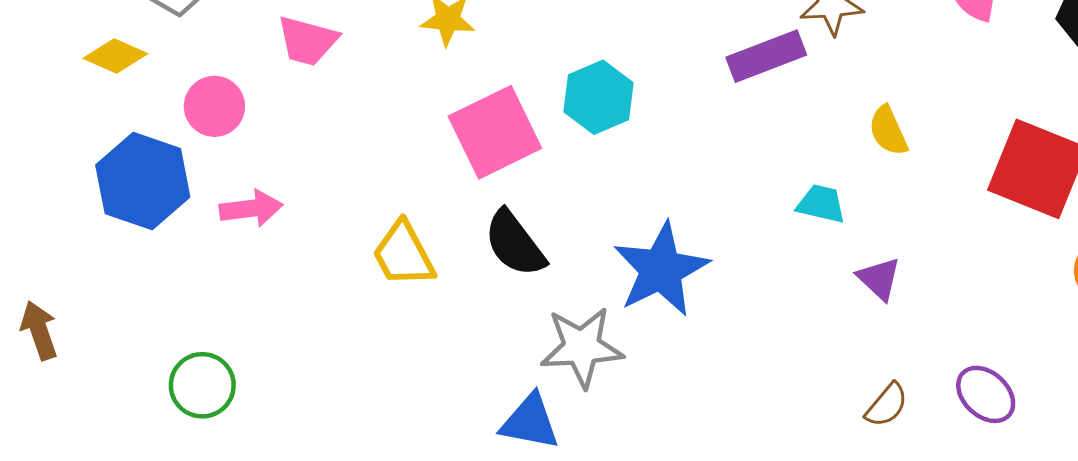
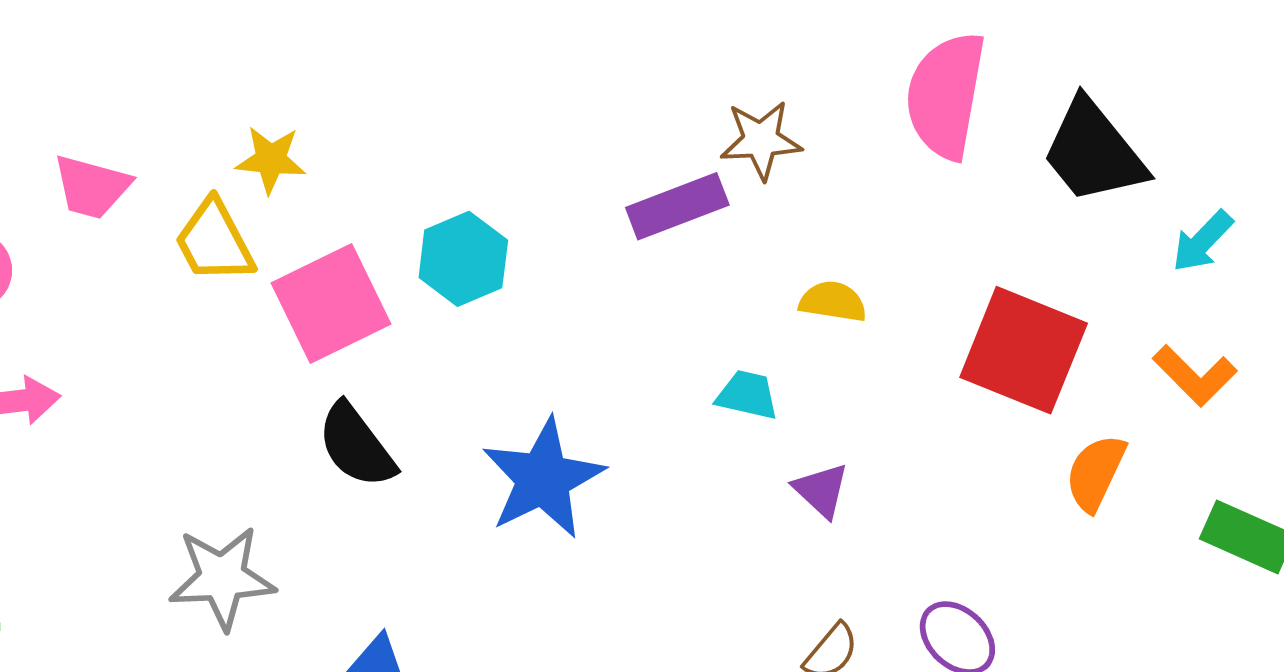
yellow semicircle: (888, 131) -> (833, 302), turned 123
yellow trapezoid: (403, 254) -> (214, 241), moved
gray star: (582, 347) -> (222, 578), moved

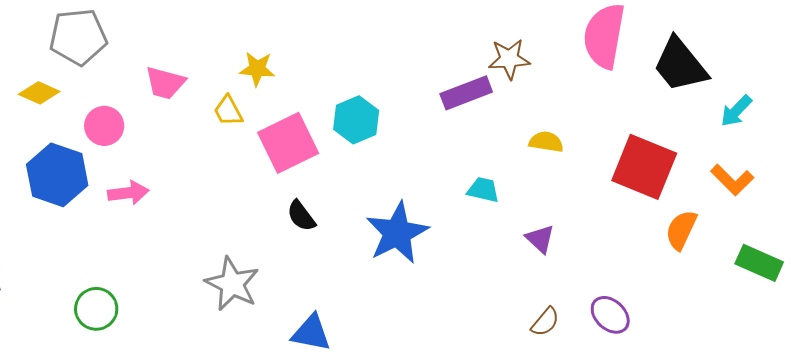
yellow trapezoid: (214, 241) -> (228, 111), size x0.7
cyan trapezoid: (747, 395) -> (483, 190), moved
black semicircle: (356, 446) -> (301, 216), size x0.7
gray star: (222, 578) -> (232, 284), turned 30

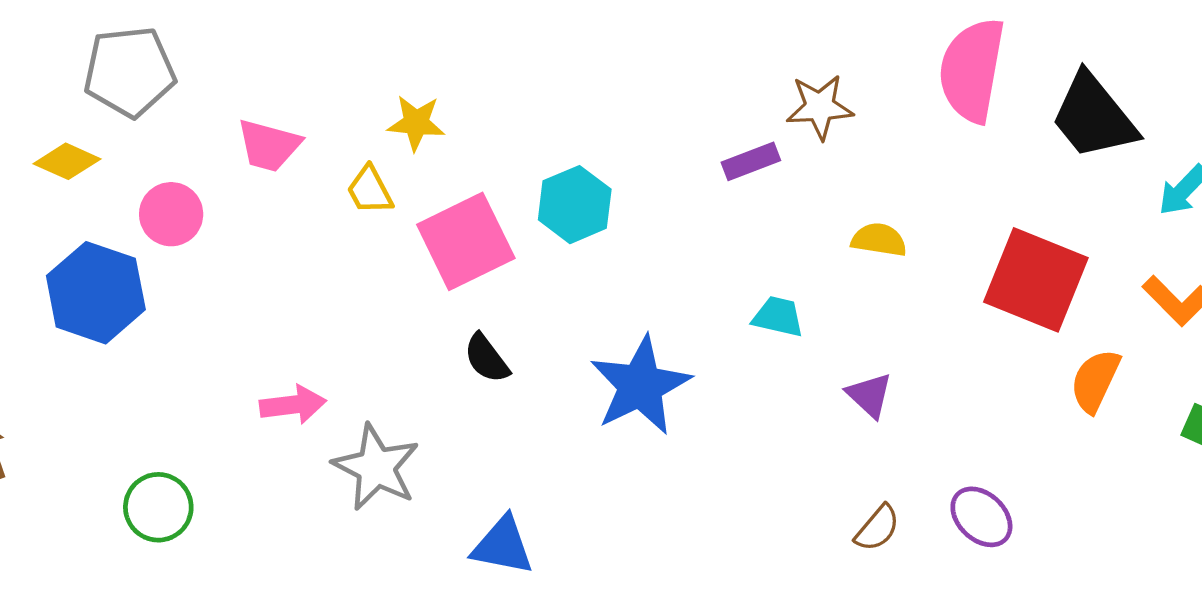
purple rectangle: (466, 93) -> (751, 161), size x0.7
pink arrow: (128, 193) -> (293, 405), moved

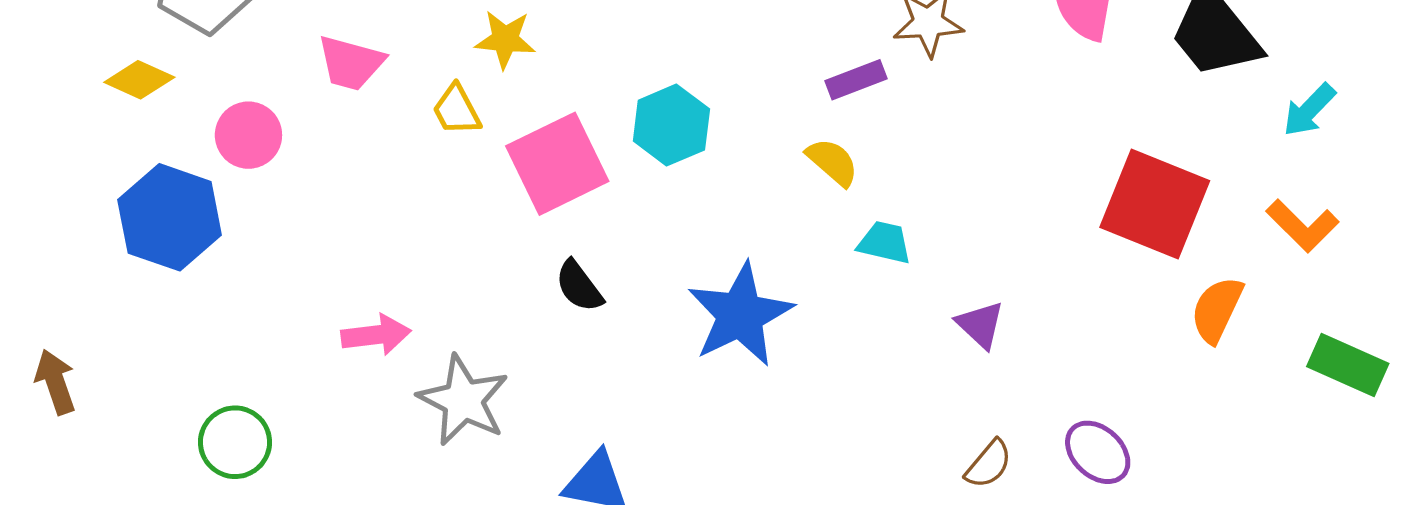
yellow semicircle: (879, 240) -> (832, 162), moved, turned 32

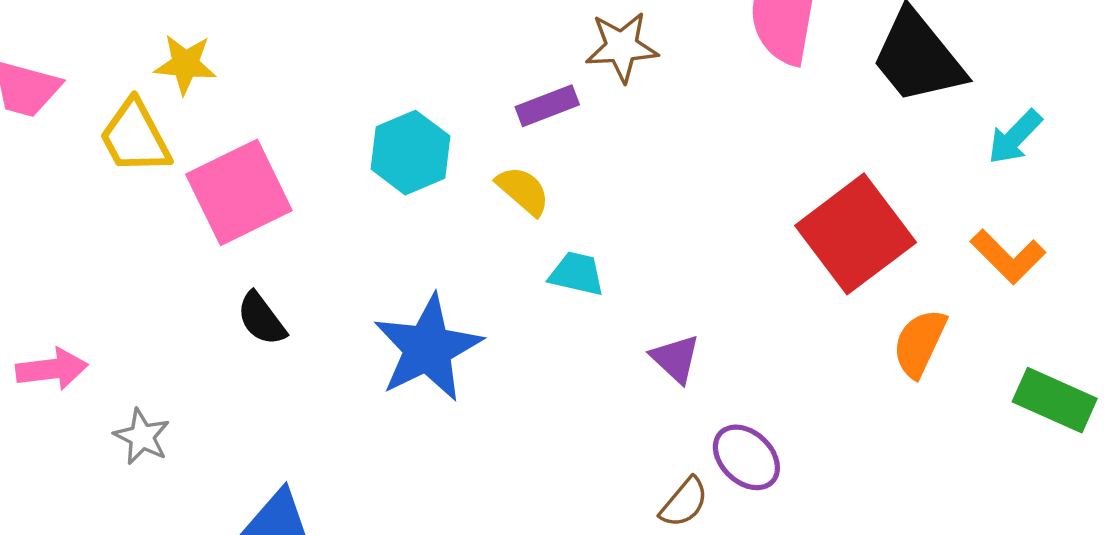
yellow trapezoid: (457, 110) -> (135, 137), size x1.4
cyan hexagon: (671, 125) -> (410, 153), moved
red square: (1155, 204) -> (856, 234), turned 31
gray star: (463, 400) -> (142, 437), size x0.6
purple ellipse: (1098, 452) -> (746, 457), moved

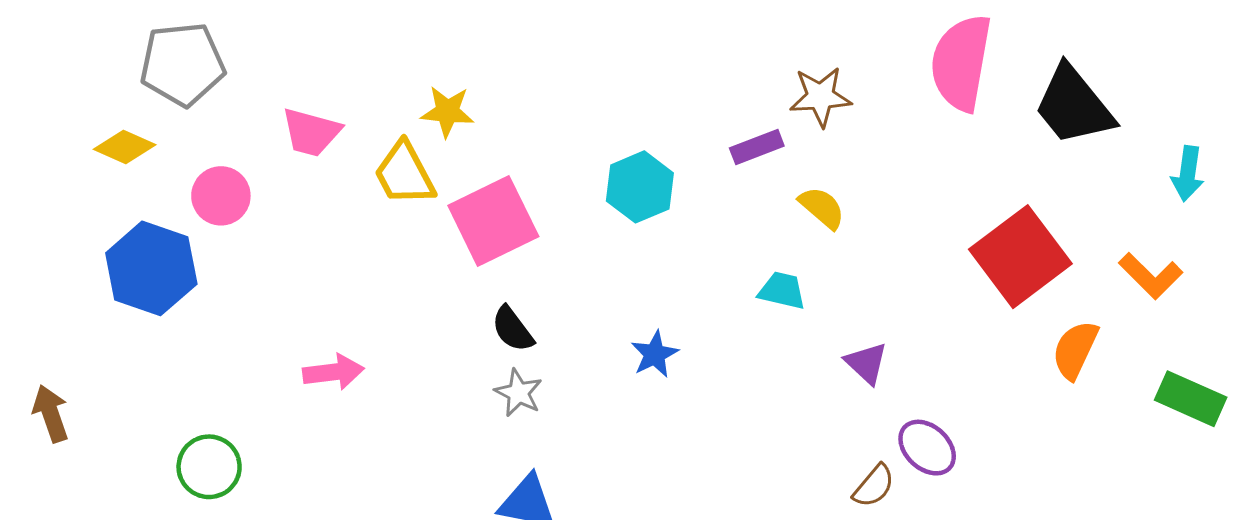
cyan arrow: (1015, 137) -> (1188, 174), moved, turned -36
yellow semicircle: (523, 191) -> (822, 208), moved
blue star: (428, 348) -> (655, 354), size x0.5
gray star: (142, 437) -> (518, 393), moved

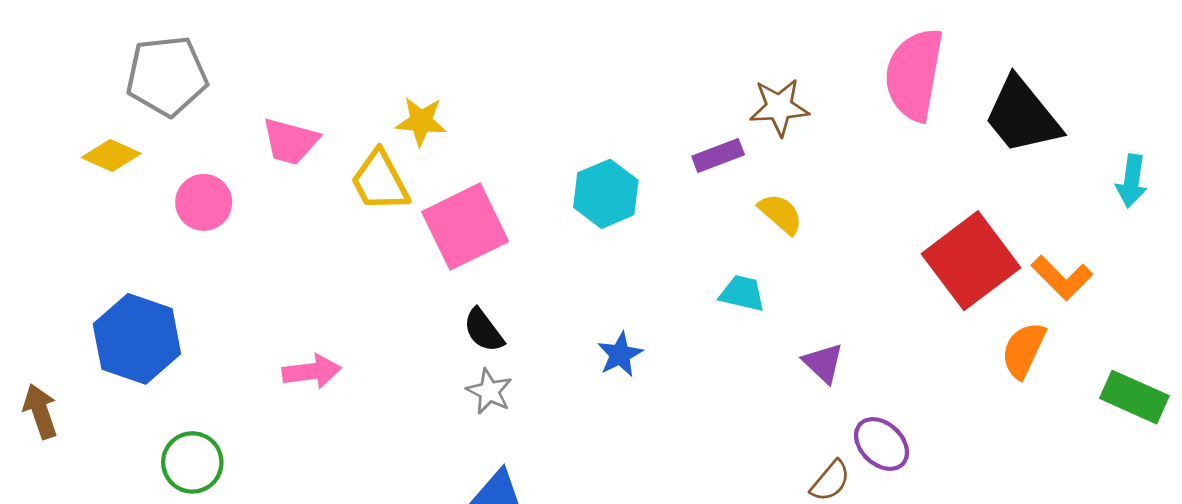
blue hexagon: (151, 268) -> (137, 339), moved
orange L-shape: (1151, 276) -> (1062, 278), moved

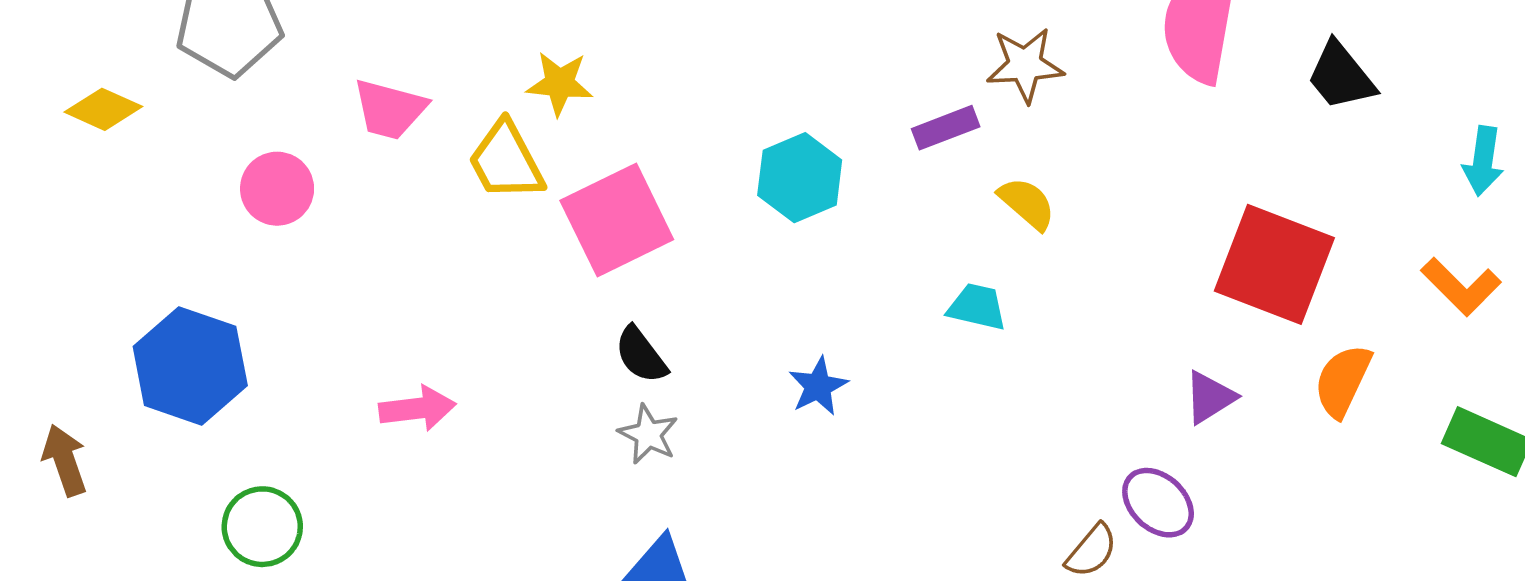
black trapezoid: (1022, 116) -> (1341, 76), size x0.7
yellow diamond: (111, 155) -> (103, 109), moved
red square: (971, 261) -> (1274, 264), turned -32
orange L-shape: (1062, 278) -> (1461, 287), moved
purple triangle: (823, 363) -> (1210, 397), moved, turned 45

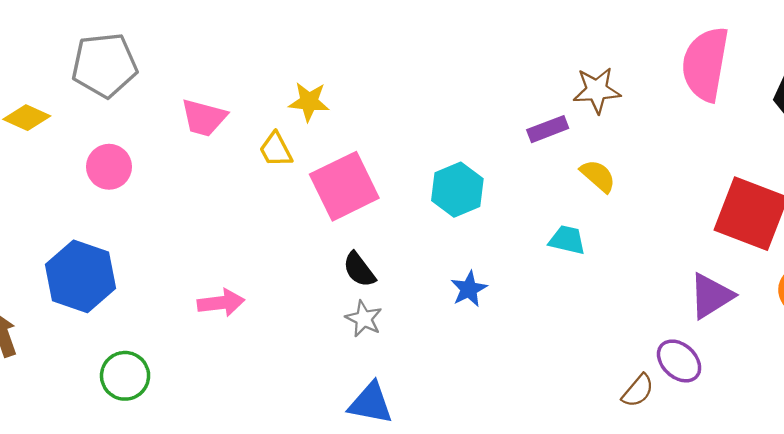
yellow trapezoid: (506, 161) -> (276, 150), size x0.7
cyan hexagon: (800, 178) -> (457, 190), moved
pink circle: (277, 189) -> (109, 167), moved
purple triangle: (1210, 397) -> (711, 296), size x1.4

